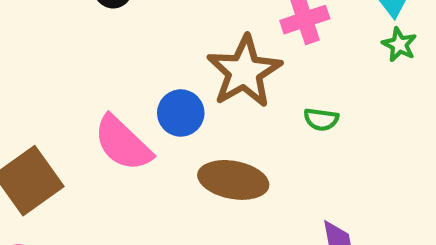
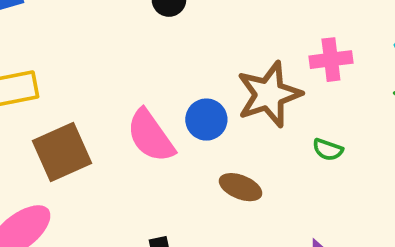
brown ellipse: (233, 180) -> (241, 187), size x0.7

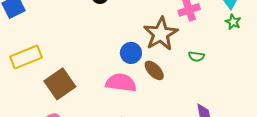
pink semicircle: (151, 136) -> (121, 83), moved, turned 144
brown ellipse: (241, 187) -> (154, 70), moved, turned 35

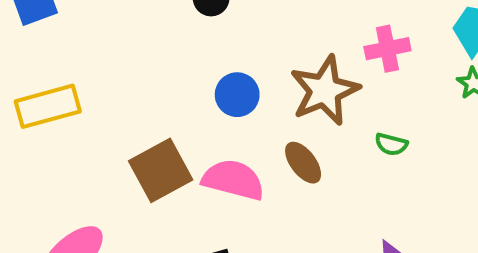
blue circle: (131, 53) -> (237, 95), moved
brown square: (60, 84) -> (161, 170), moved

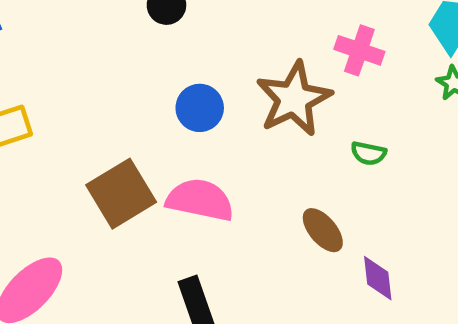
pink cross: (387, 49) -> (359, 50), turned 33
brown ellipse: (303, 163) -> (323, 230), moved

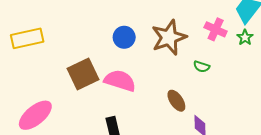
pink cross: (359, 50) -> (216, 29), moved

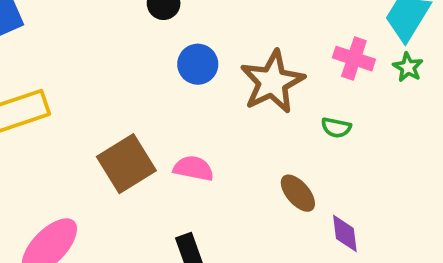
blue circle: (124, 37) -> (198, 64), moved
pink semicircle: (120, 81) -> (193, 168), size x0.7

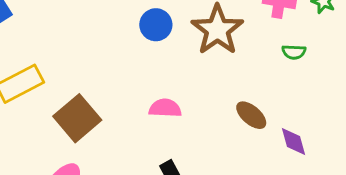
green semicircle: (336, 128) -> (294, 52), moved
brown square: (126, 164) -> (77, 118), moved

